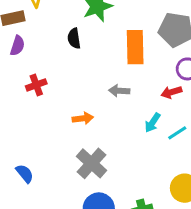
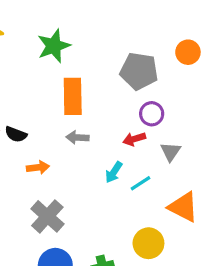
black semicircle: (74, 38) -> (16, 134), moved, turned -60
orange rectangle: (135, 47) -> (73, 96), moved

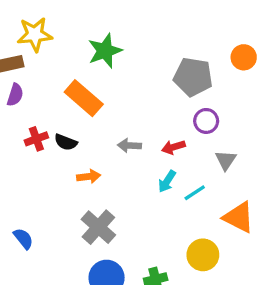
orange rectangle: (73, 96) -> (84, 98), moved, turned -48
red arrow: (134, 139) -> (173, 147), moved

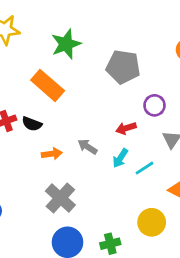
gray pentagon: (193, 77) -> (123, 67), moved
gray arrow: (129, 145) -> (87, 147), moved, turned 30

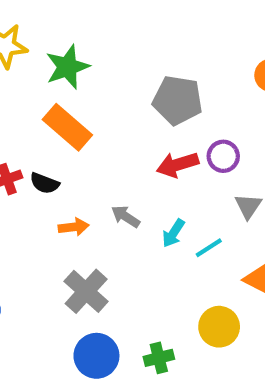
green star: (66, 44) -> (67, 67), moved
red arrow: (126, 128) -> (178, 165), moved, size x1.4

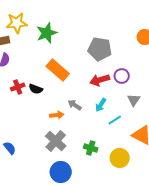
orange rectangle: (67, 127) -> (58, 70), moved
orange arrow: (74, 227) -> (57, 115), moved
cyan arrow: (173, 233) -> (101, 105), moved
green cross: (159, 358) -> (91, 148), moved, turned 32

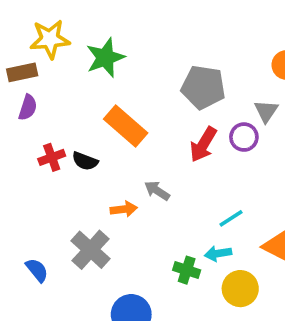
red arrow: (100, 80) -> (203, 144), turned -42
gray triangle: (134, 100) -> (266, 111), moved
cyan arrow: (101, 105) -> (218, 253), moved, turned 48
gray cross: (56, 141) -> (91, 250), moved

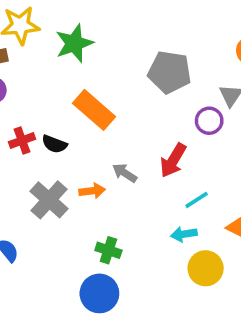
red arrow: (203, 144) -> (173, 160), moved
gray cross: (91, 250) -> (49, 200), moved
green cross: (187, 270) -> (108, 250), moved

